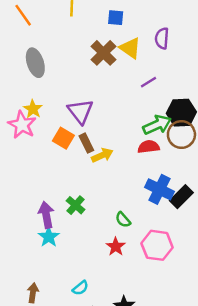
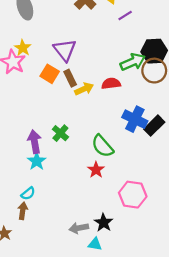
purple line: (149, 82) -> (125, 16), moved
red semicircle: (149, 147) -> (111, 84), moved
green semicircle: (123, 220) -> (102, 146), size x1.6
pink hexagon: (157, 245) -> (133, 195), moved
cyan semicircle: (80, 288) -> (28, 193), moved

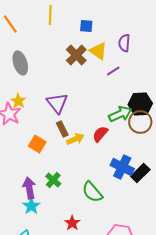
orange square: (50, 74) -> (37, 144), moved
red semicircle: (111, 84) -> (100, 134), turned -42
red star: (96, 170) -> (72, 223), moved

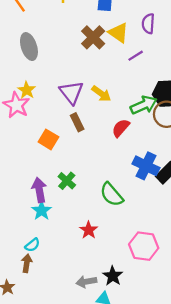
yellow arrow: (75, 139) -> (101, 94), moved, turned 60

